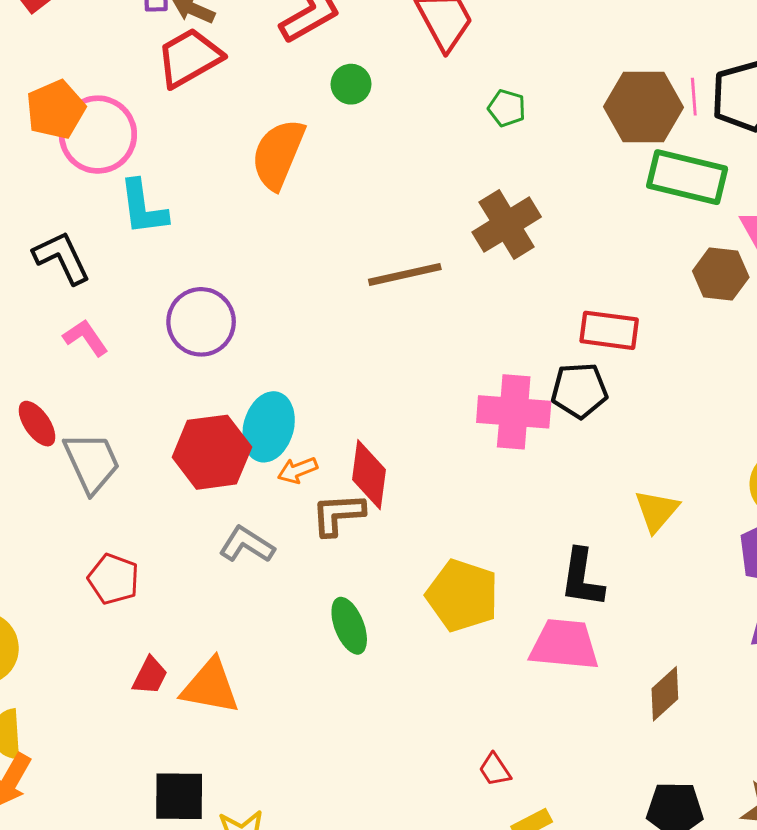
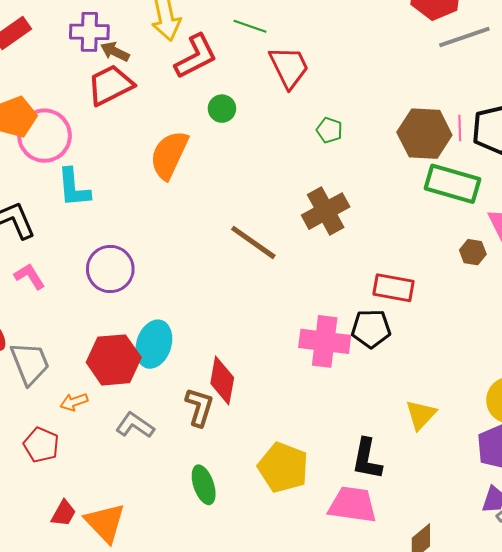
brown line: (405, 274) -> (253, 242), turned 45
brown hexagon: (721, 274) -> (473, 252), size x0.7
orange arrow: (297, 470) -> (74, 402), moved
brown L-shape: (338, 514) -> (199, 407), turned 108
orange triangle: (210, 687) -> (105, 523), turned 33

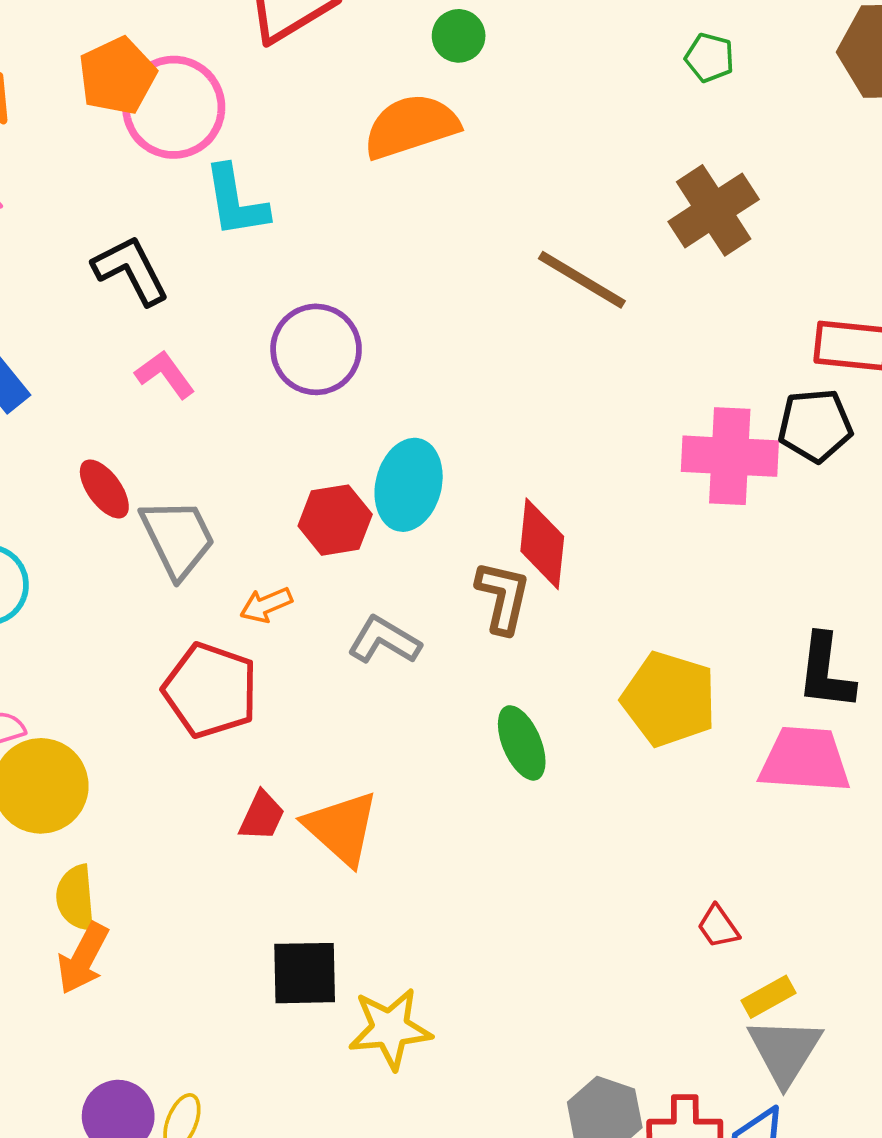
green circle: (222, 109) -> (459, 36), moved
orange semicircle: (169, 155) -> (411, 126), turned 51
red hexagon: (114, 360) -> (335, 520), size x0.7
red pentagon: (41, 445) -> (210, 690), size x1.4

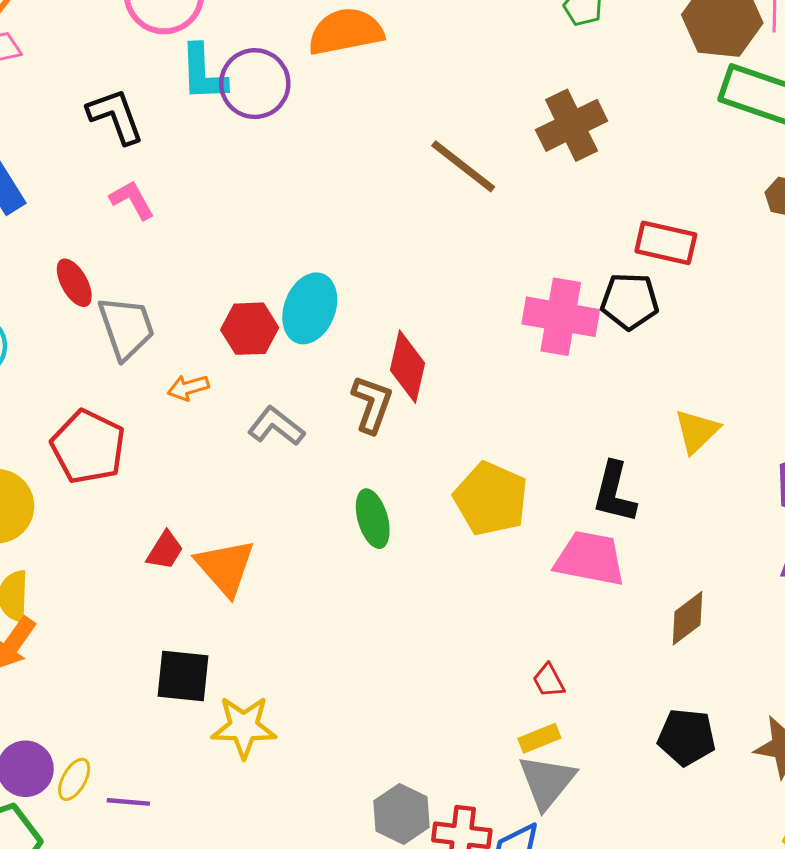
purple circle: (316, 349) -> (255, 84), moved
red pentagon: (210, 690) -> (88, 447), moved
red trapezoid: (718, 927) -> (549, 681), moved

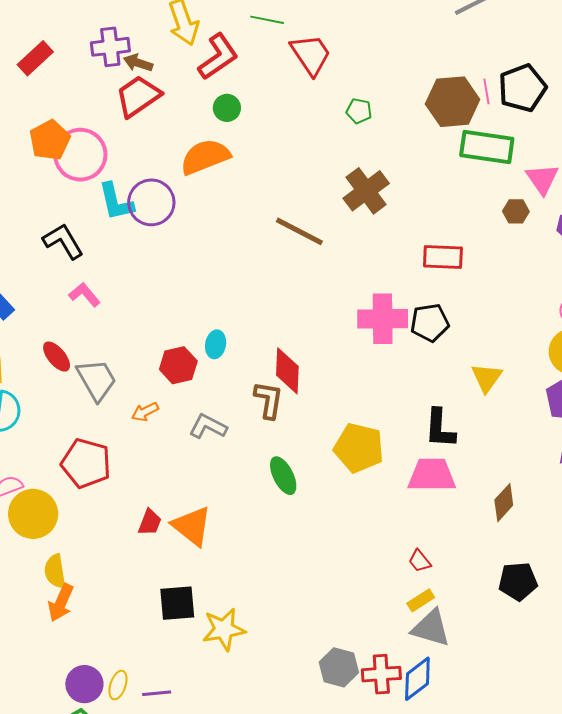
black pentagon: (630, 301) -> (430, 323), moved
cyan ellipse: (310, 308) -> (216, 344), size x0.6
gray triangle: (547, 782) -> (431, 628), turned -42

